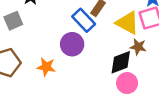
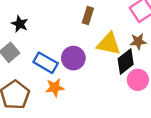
blue rectangle: (84, 20) -> (46, 63), moved
yellow triangle: (127, 23) -> (109, 44), moved

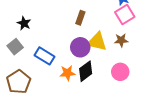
purple circle: (73, 58) -> (80, 47), moved
black diamond: (126, 62) -> (86, 71), moved
orange star: (55, 88) -> (67, 73), moved

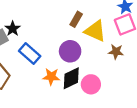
black star: (24, 23) -> (13, 29), moved
yellow triangle: (97, 42) -> (95, 31), moved
pink circle: (120, 72) -> (91, 84), moved

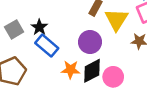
black star: (13, 29) -> (39, 27), moved
yellow triangle: (95, 31) -> (116, 20), turned 40

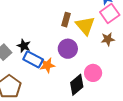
orange star: (71, 70) -> (47, 65), moved
black diamond: (92, 71) -> (77, 85), moved

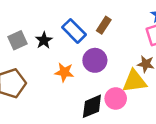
yellow triangle: (85, 26) -> (134, 81), moved, turned 45
blue rectangle: (33, 59) -> (74, 31), moved

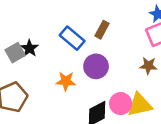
black star: (44, 40) -> (29, 48), moved
yellow triangle: (134, 81) -> (140, 105), moved

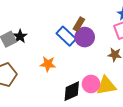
blue rectangle: (72, 38) -> (66, 36), moved
purple circle: (96, 66) -> (85, 37), moved

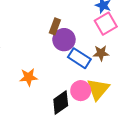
blue rectangle: (66, 36) -> (79, 58), moved
yellow triangle: (106, 86) -> (98, 89), turned -30

